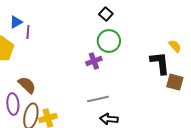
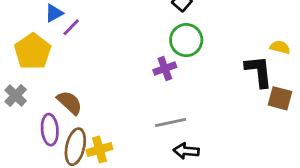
purple line: (28, 32) -> (71, 27), turned 40
yellow semicircle: (175, 46) -> (280, 47), turned -32

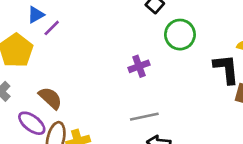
green circle: (186, 40) -> (180, 35), moved
purple ellipse: (50, 130) -> (32, 123), turned -48

